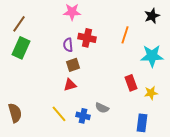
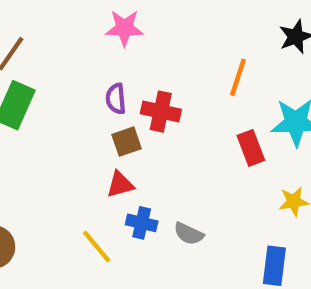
red cross: (87, 38) -> (161, 112), moved
red rectangle: (131, 83) -> (251, 148), moved
blue cross: (83, 116) -> (142, 223), moved

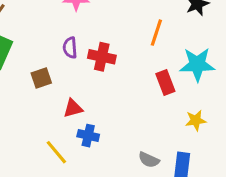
brown square: (127, 142) -> (41, 78), moved
gray semicircle: (189, 234) -> (149, 160), moved

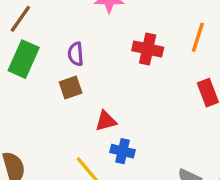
purple semicircle: (70, 48) -> (76, 54), moved
red cross: (102, 57) -> (148, 49), moved

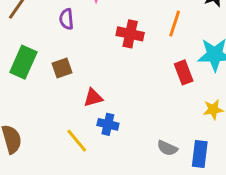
purple semicircle: (76, 54) -> (66, 19), moved
green rectangle: (24, 59) -> (23, 62), moved

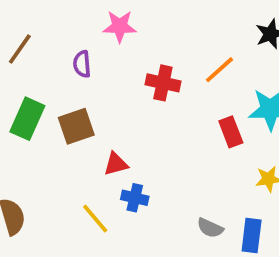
orange line: (175, 24) -> (220, 70), turned 30
brown square: (62, 68) -> (76, 126), size x1.4

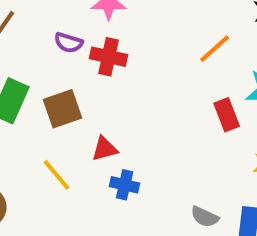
purple semicircle: (82, 64) -> (69, 43), turned -68
red cross: (163, 83) -> (109, 57), moved
yellow line: (95, 219) -> (57, 175), moved

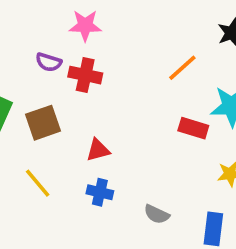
red rectangle: (227, 115) -> (193, 128), turned -52
red triangle: (105, 149) -> (98, 150), moved
gray semicircle: (205, 217) -> (157, 214), moved

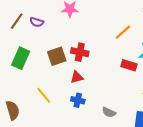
purple semicircle: (49, 62) -> (37, 22), moved
red cross: (85, 75) -> (80, 52), moved
brown square: (43, 123) -> (57, 56), moved

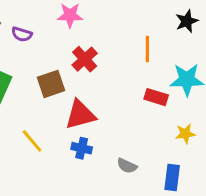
orange line: (123, 32) -> (147, 49), turned -48
red cross: (80, 52) -> (85, 59), moved, turned 36
red triangle: (77, 77) -> (80, 115), size x1.6

